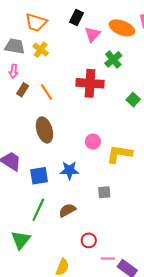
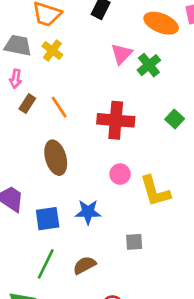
pink triangle: (93, 34) -> (122, 54), moved
red cross: (90, 83) -> (116, 120), moved
yellow L-shape: (119, 154) -> (155, 191), turned -116

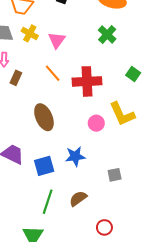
pink triangle: (122, 54) -> (57, 40), moved
orange line: (59, 107) -> (53, 73), moved
yellow L-shape: (155, 191) -> (122, 114), moved

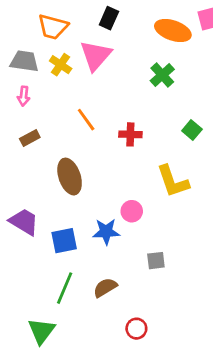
pink triangle: (57, 40) -> (96, 56), moved, size x1.4
brown rectangle: (16, 78) -> (30, 138), moved, turned 32
red cross: (87, 81) -> (130, 134), size x0.6
pink circle: (96, 123) -> (132, 211), moved

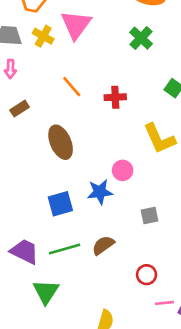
purple trapezoid: (24, 222) -> (25, 252), moved
green line: (65, 288) -> (65, 249), turned 56
red circle: (136, 329) -> (147, 275), moved

